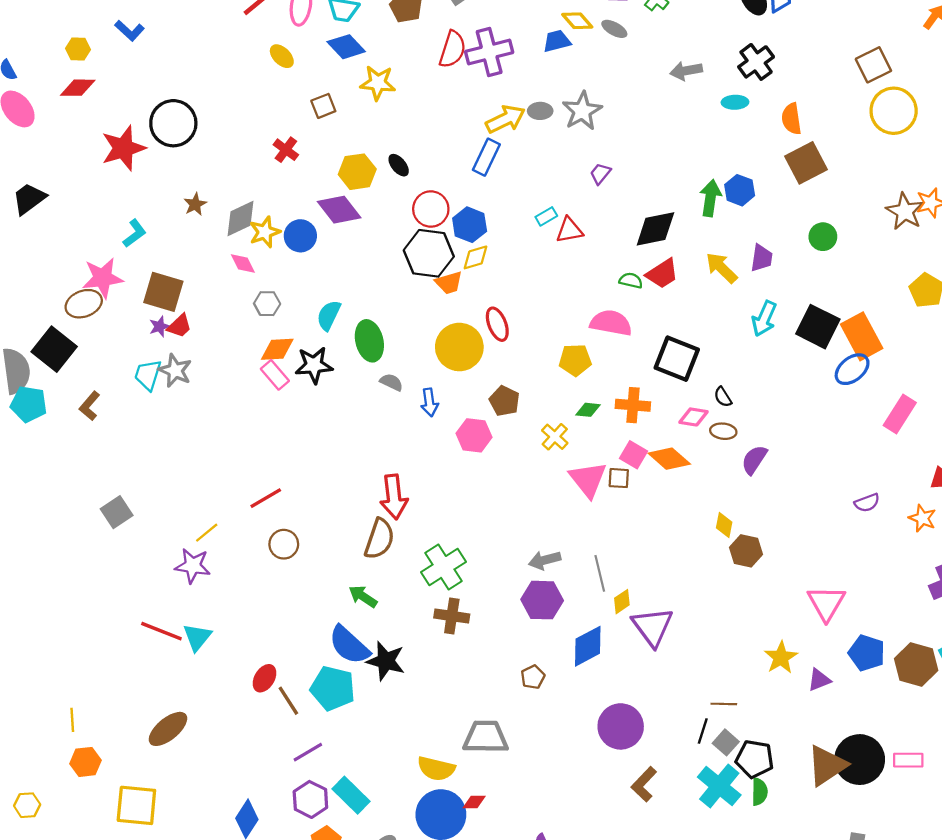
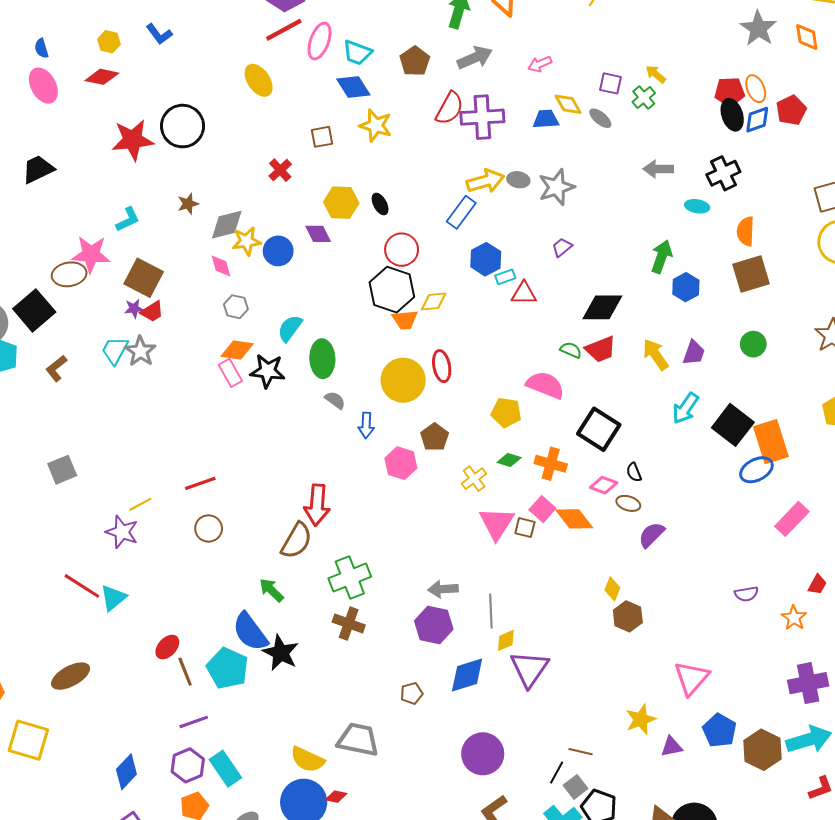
yellow ellipse: (282, 56) -> (259, 80), moved, size x1.4
green arrow: (710, 198) -> (662, 257), moved
purple diamond: (339, 210) -> (318, 234), size x0.7
blue hexagon: (470, 225) -> (486, 259), moved

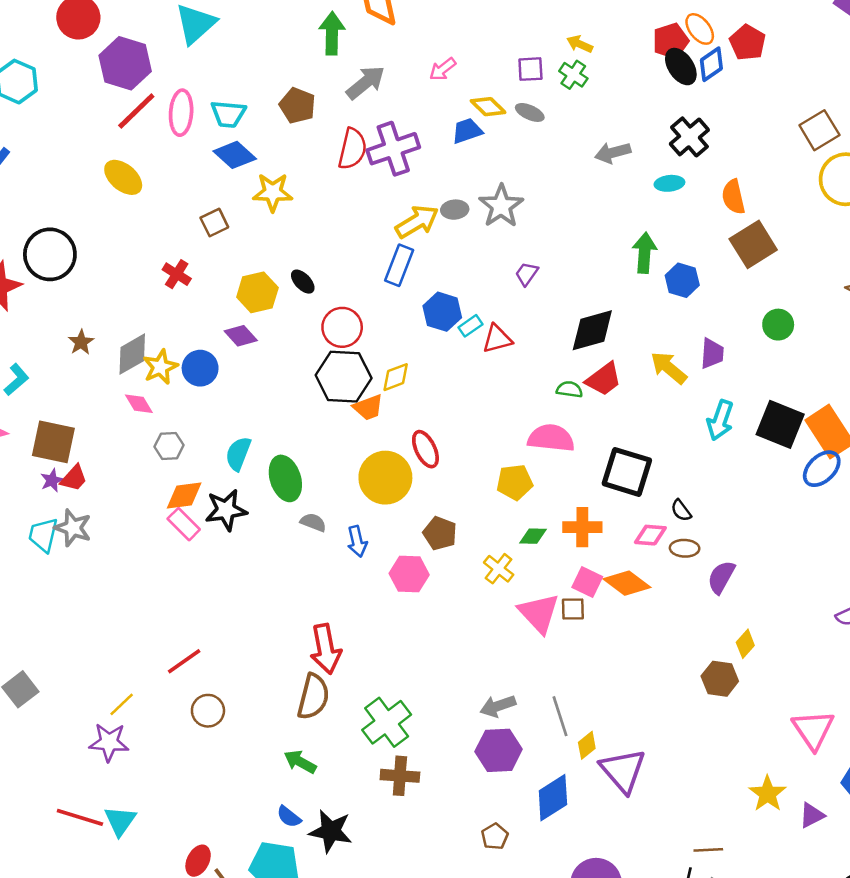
yellow diamond: (612, 589) -> (745, 644), moved, turned 35
blue semicircle: (250, 632) -> (289, 817), size x0.5

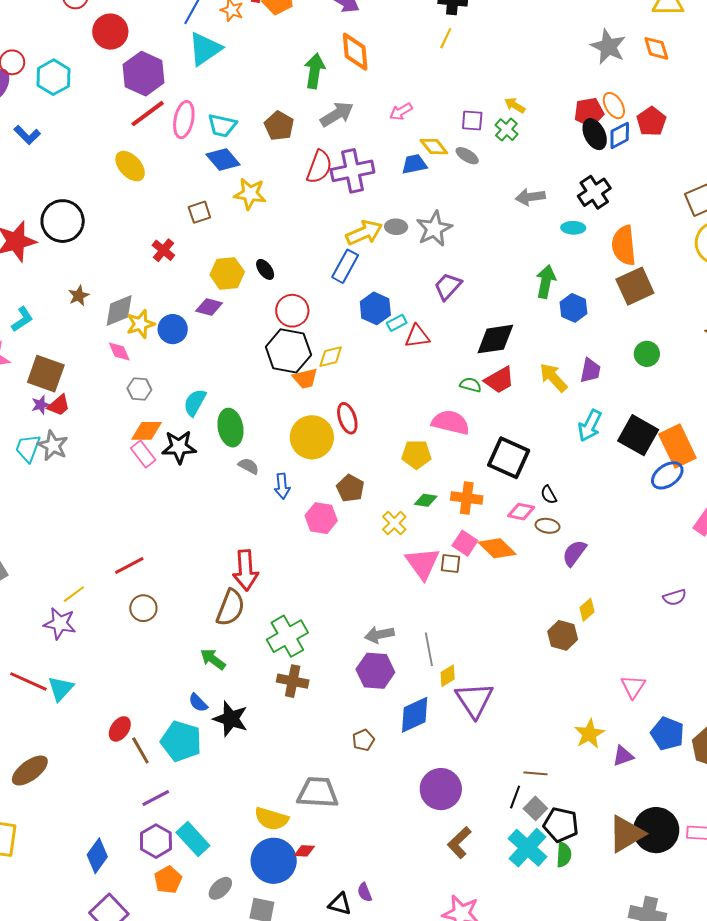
orange semicircle: (733, 197) -> (624, 245), size x1.4
purple trapezoid: (527, 274) -> (448, 286), size x1.4
purple diamond: (241, 336) -> (209, 307), turned -40
pink triangle: (813, 730) -> (633, 687), size x0.7

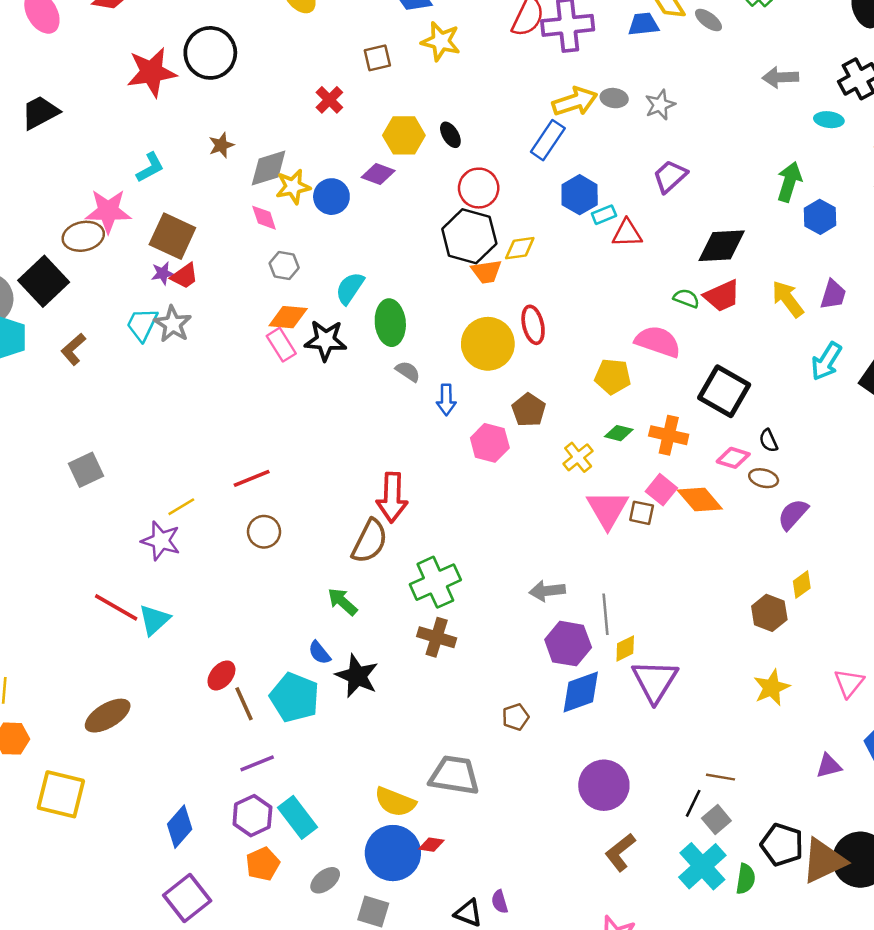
gray star: (434, 229) -> (660, 105), size x0.7
purple hexagon: (375, 671) -> (568, 644), moved
yellow star: (589, 734) -> (772, 688), moved
black pentagon: (561, 825) -> (782, 845), moved

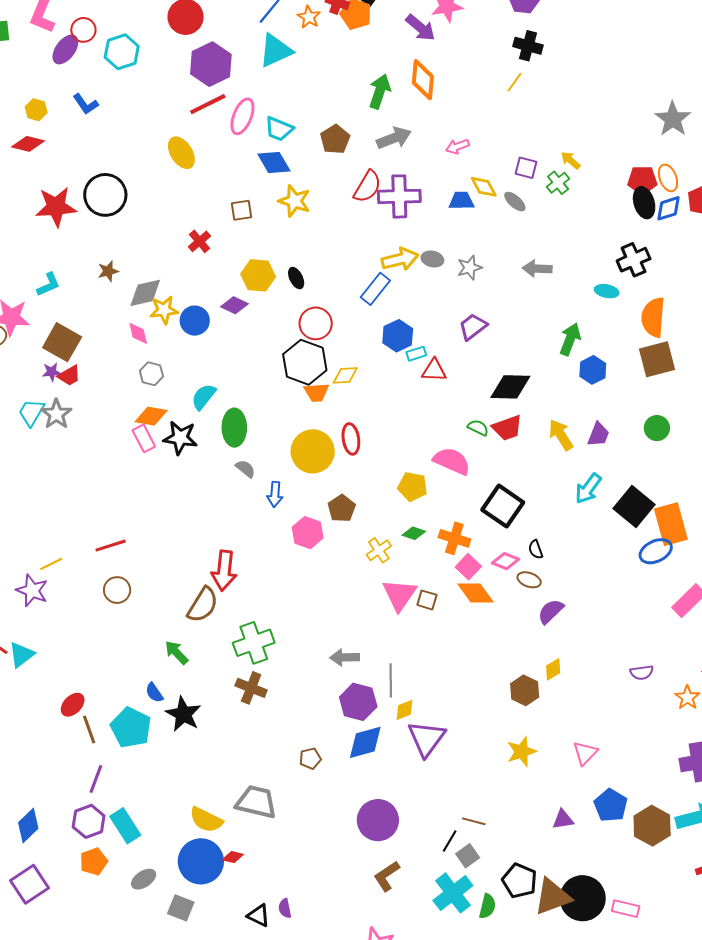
gray arrow: (780, 77) -> (537, 269), moved
pink square: (661, 490) -> (468, 567), moved
purple line: (257, 763) -> (96, 779), turned -52

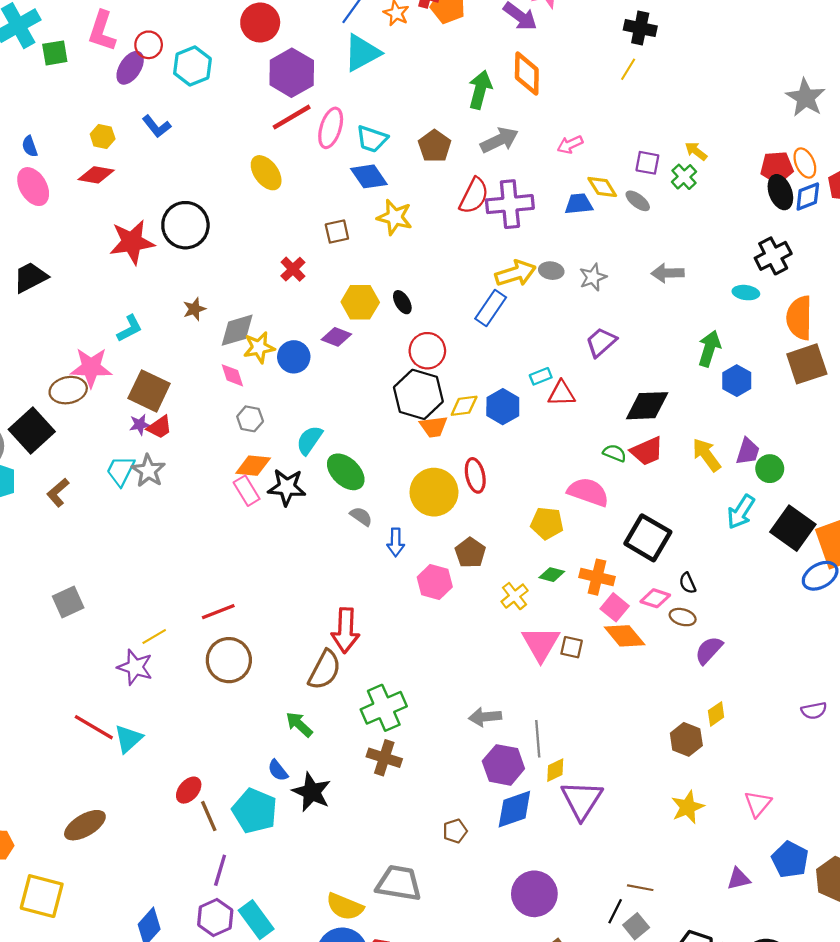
blue hexagon: (398, 336) -> (503, 407), moved
green ellipse: (234, 428) -> (346, 472), turned -42
green circle: (657, 428) -> (770, 469), moved
brown circle: (117, 590) -> (229, 660), size x1.5

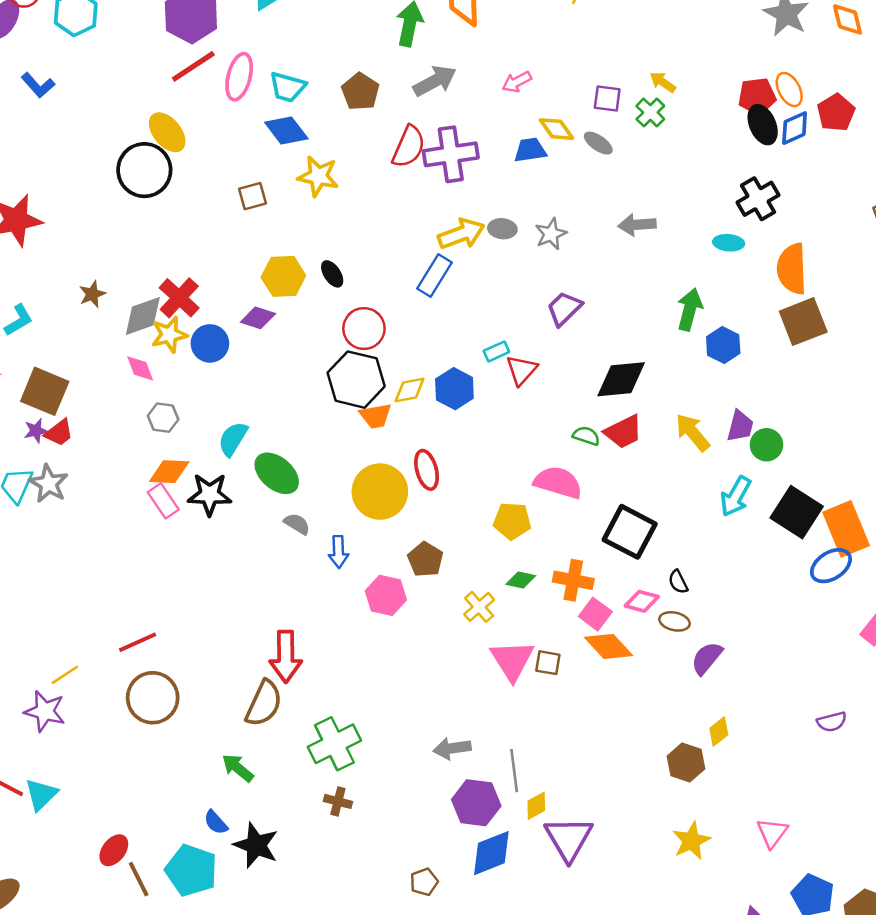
black circle: (185, 225) -> (144, 170), moved
red cross: (293, 269) -> (179, 298), moved, size x1.4
red triangle: (562, 393) -> (522, 370), turned -44
brown cross: (384, 758) -> (338, 801), size x0.7

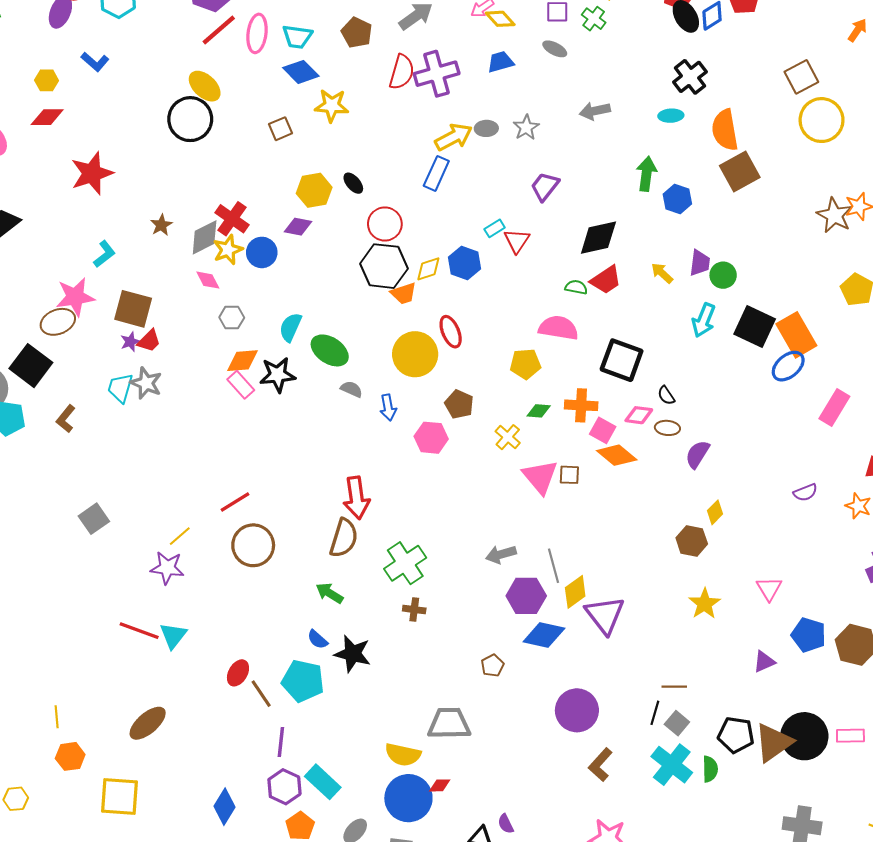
yellow diamond: (556, 129) -> (500, 19), moved
yellow arrow: (693, 432) -> (662, 273), size x0.7
yellow diamond: (536, 806) -> (575, 592), size x1.4
blue diamond: (491, 853) -> (544, 635), turned 42

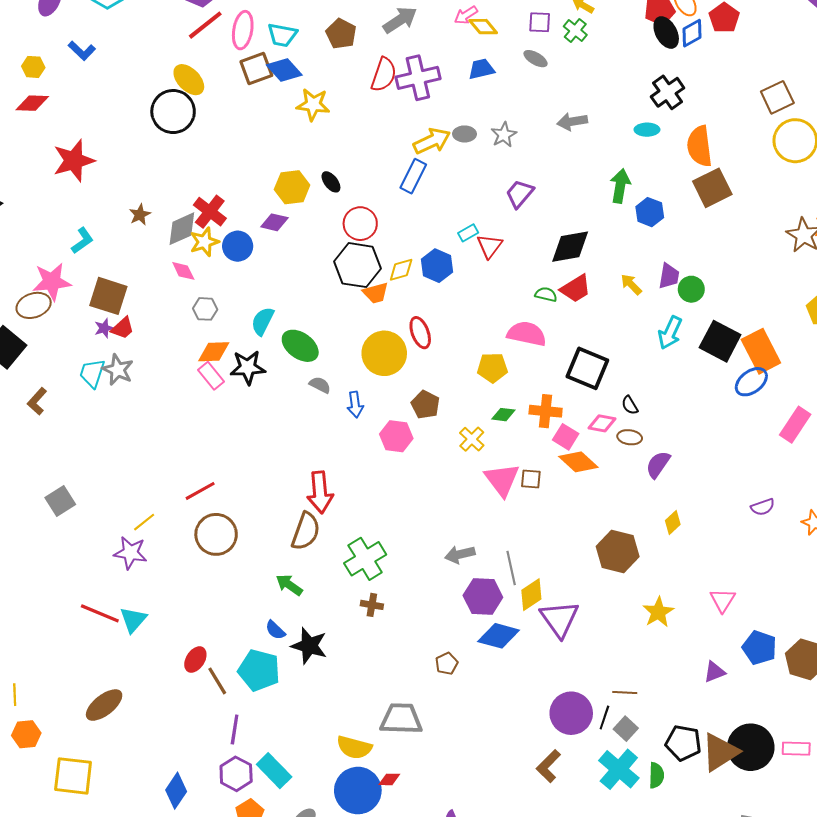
brown square: (280, 129) -> (256, 69), moved, size x1.4
brown hexagon: (692, 541) -> (618, 552), moved, size x1.4
purple circle: (577, 710) -> (571, 713), moved

